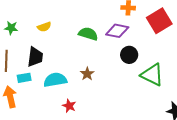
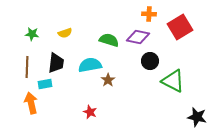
cyan semicircle: (55, 80) -> (90, 65), moved

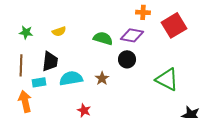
black circle: (150, 61) -> (127, 59), moved
cyan semicircle: (90, 65) -> (71, 78), moved

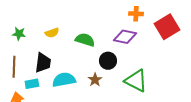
green semicircle: (103, 38) -> (85, 40), moved
black circle: (127, 59) -> (108, 61), moved
green triangle: (167, 79) -> (136, 81), moved

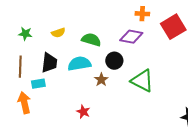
cyan semicircle: (64, 80) -> (79, 64), moved

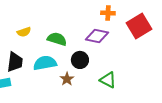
green triangle: (142, 81) -> (108, 80), size x0.7

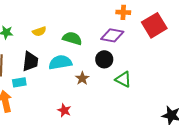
black circle: (80, 60) -> (104, 59), moved

